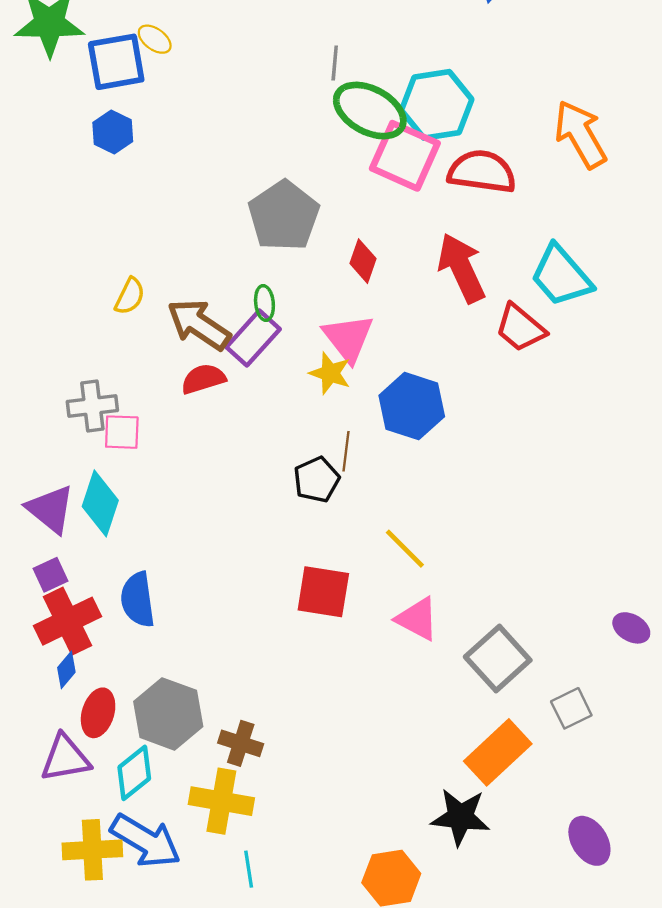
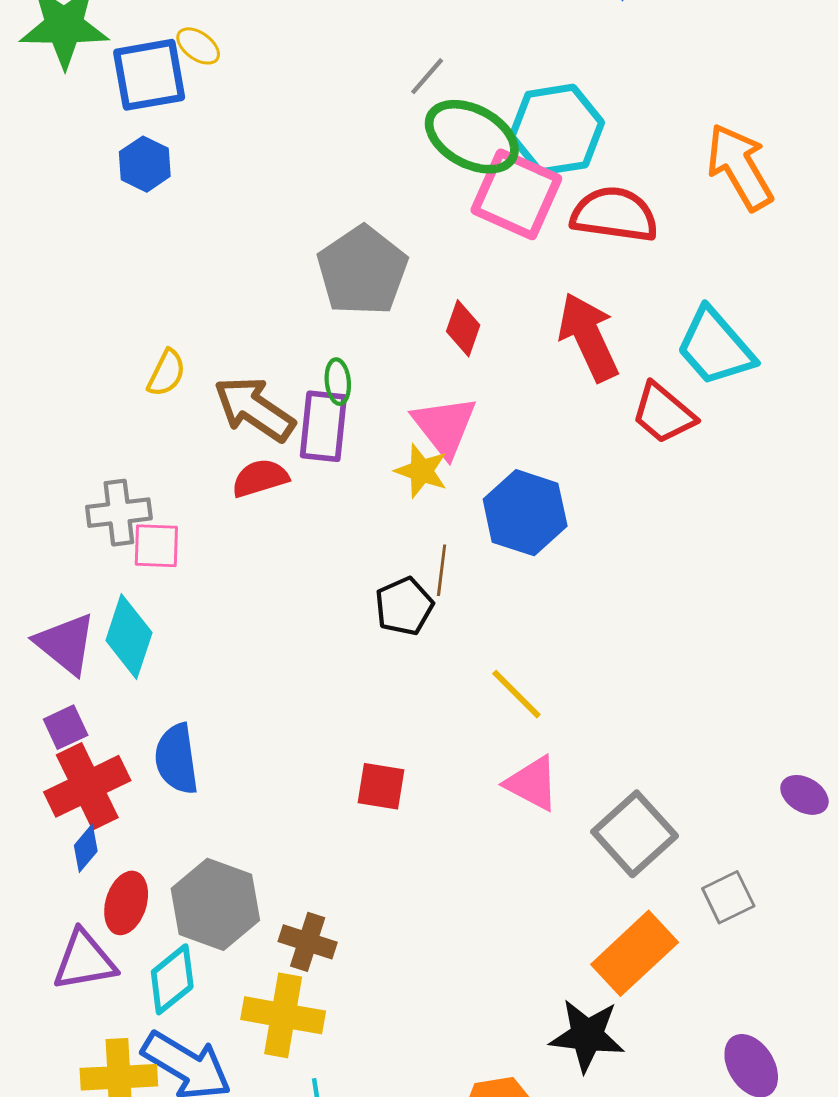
gray line: (335, 63) -> (427, 76), turned 36
purple rectangle: (253, 338) -> (323, 426), turned -36
red square: (323, 592) -> (381, 786), moved, size x0.7

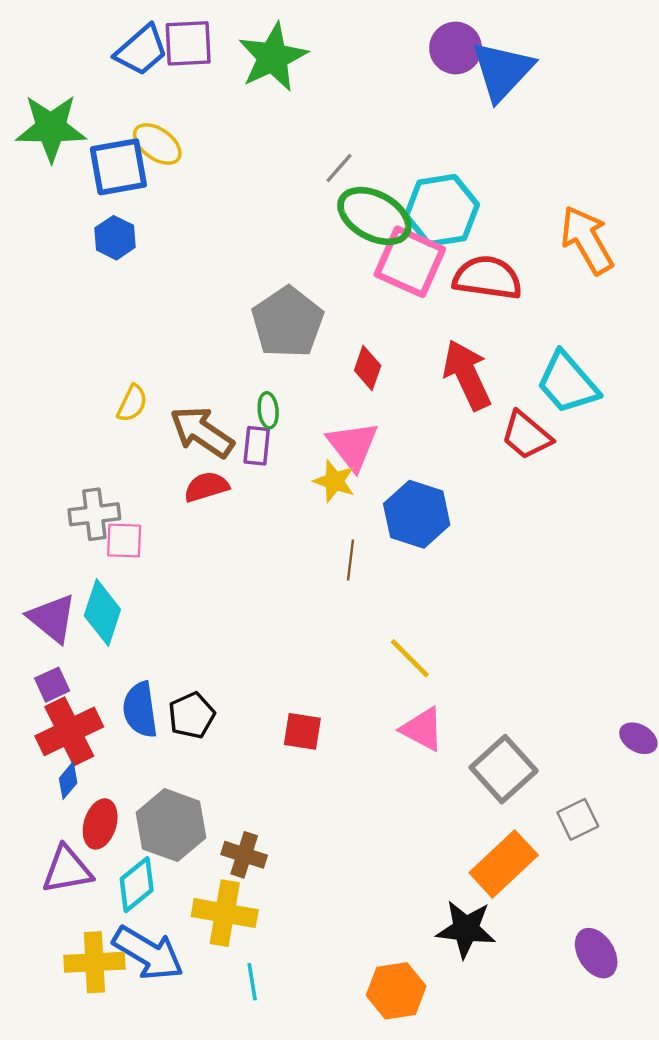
yellow ellipse: (198, 46) -> (157, 144), size x1.4
purple rectangle: (323, 426) -> (257, 446), size x0.7
black pentagon: (404, 606) -> (192, 715), moved

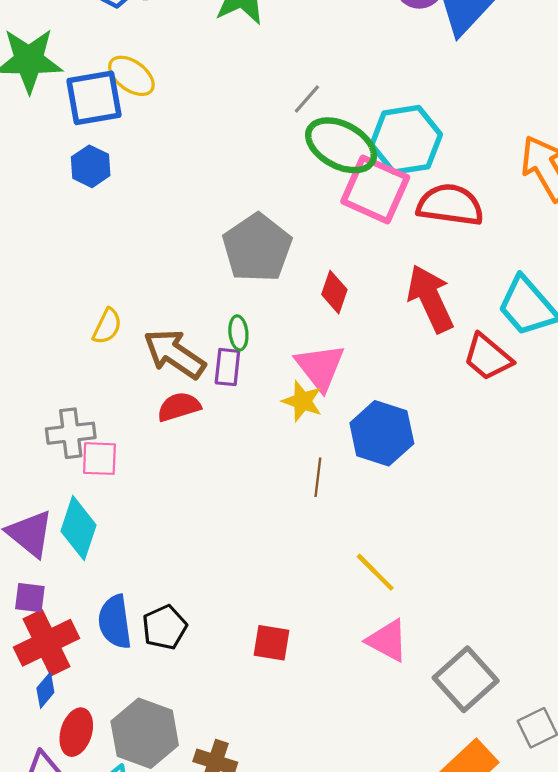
purple square: (52, 685) -> (30, 598), turned 32

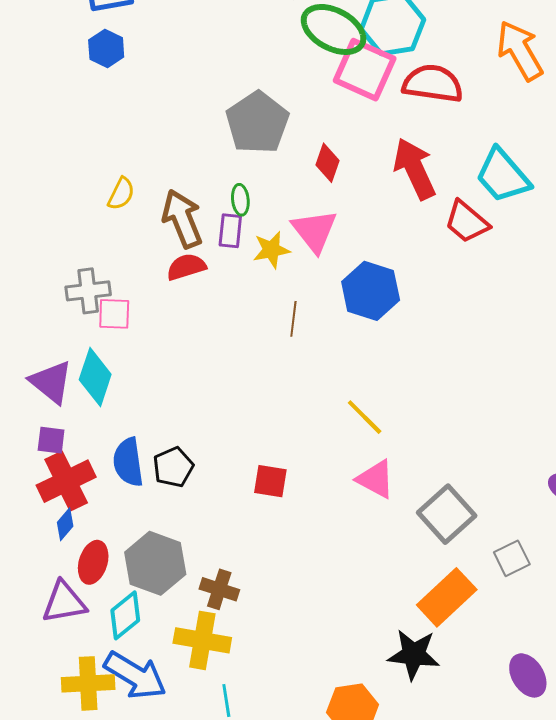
brown arrow: (174, 354) -> (182, 219), turned 34
yellow star: (302, 401) -> (271, 250), moved, turned -30
brown line: (318, 477) -> (293, 319), moved

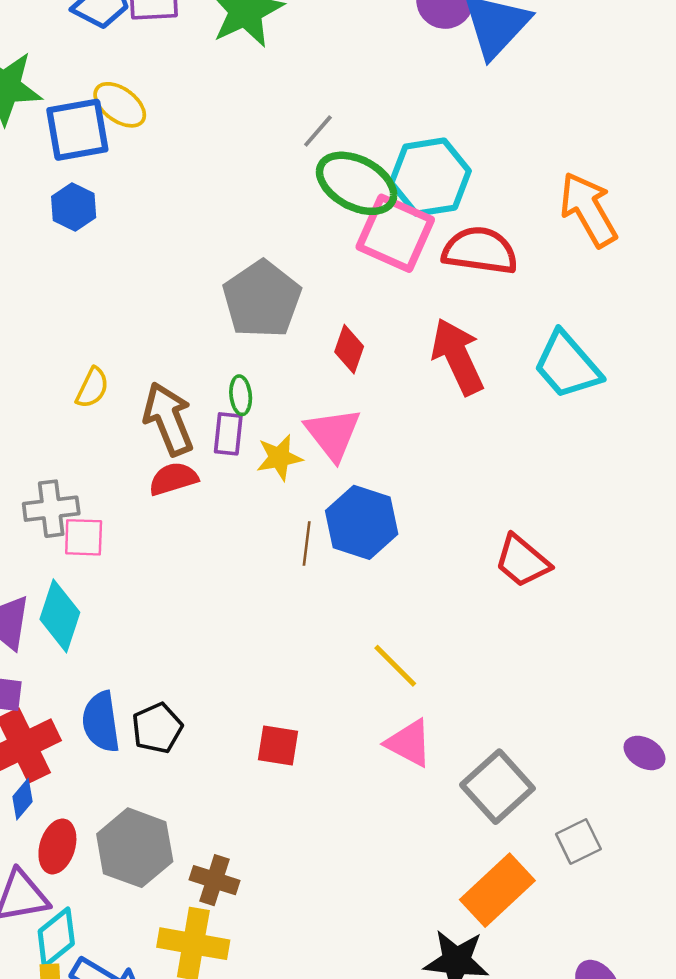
red trapezoid: (467, 222) -> (522, 561), moved
blue hexagon: (371, 291) -> (362, 522), moved
cyan diamond: (125, 615) -> (56, 937), moved

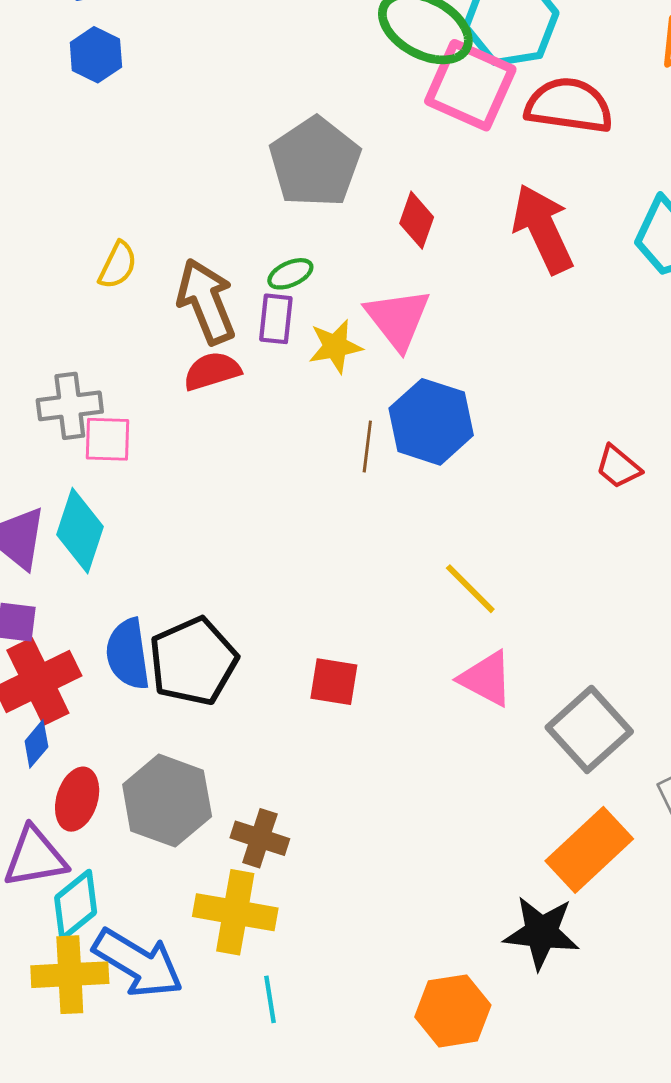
green ellipse: (241, 395) -> (290, 274), turned 72
red trapezoid: (522, 561) -> (618, 467), size x0.7
black pentagon: (157, 728) -> (193, 661), size x1.5

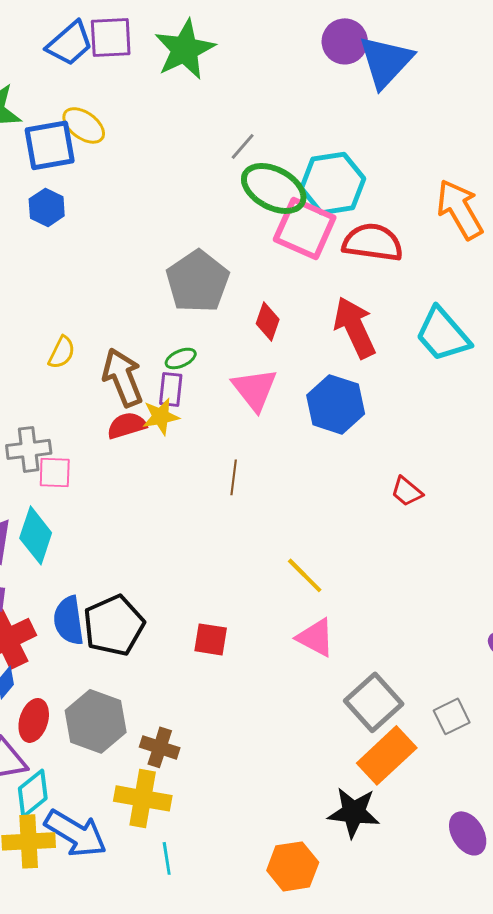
yellow star: (335, 346) -> (161, 416), moved
blue hexagon: (431, 422) -> (336, 404), moved
gray square: (589, 729) -> (374, 702), moved

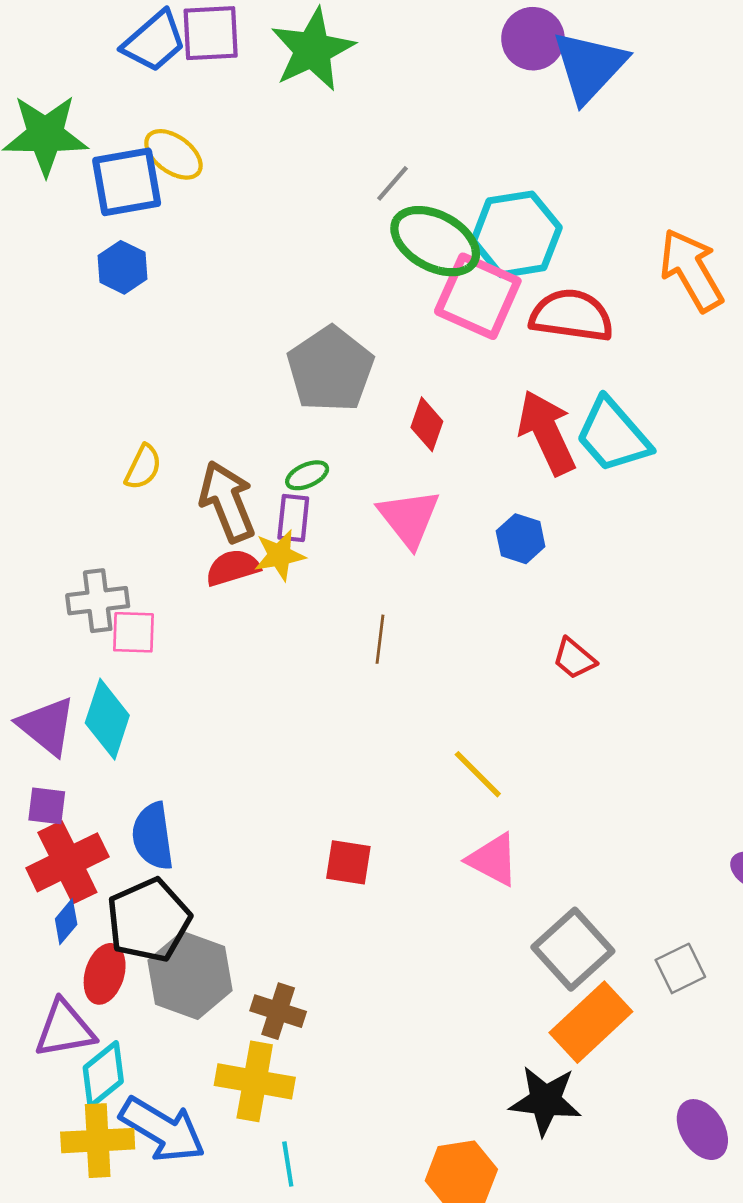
cyan trapezoid: (443, 334) -> (613, 435), moved
blue hexagon: (336, 404) -> (521, 539), size x0.6
red trapezoid: (407, 491) -> (574, 658), moved
black pentagon: (114, 625) -> (149, 920), moved

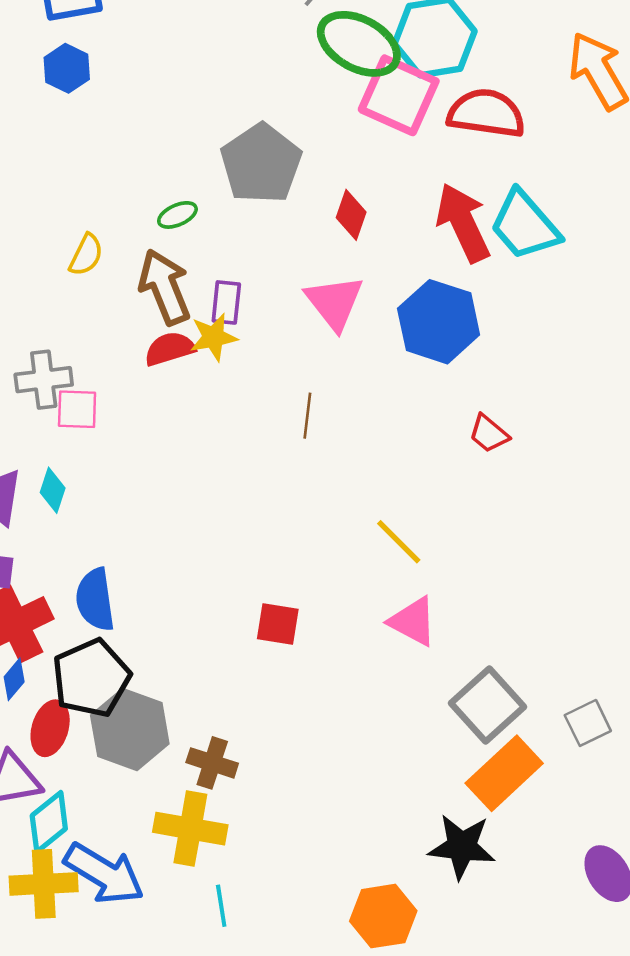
green ellipse: (307, 475) -> (177, 215), moved
blue hexagon: (521, 539) -> (439, 322), size x1.8
cyan diamond: (107, 719) -> (53, 490), size x0.6

